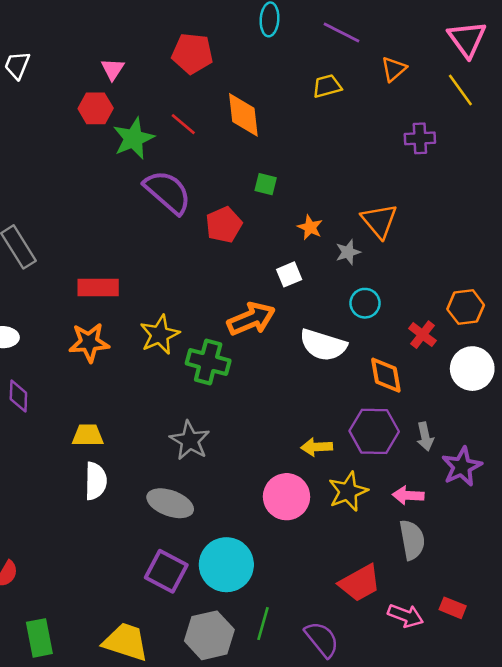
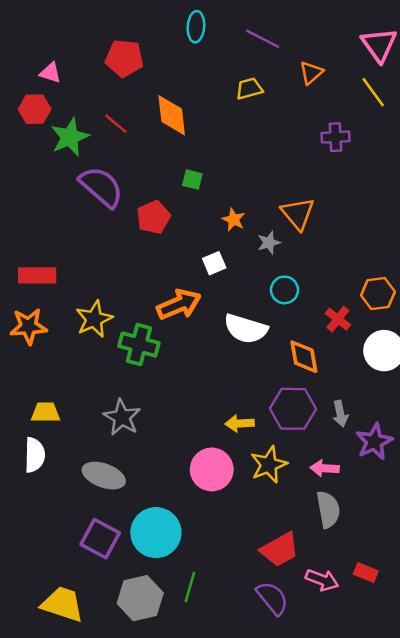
pink triangle: (113, 69) -> (50, 73), turned -45
yellow trapezoid: (88, 435) -> (46, 412), moved
purple semicircle: (322, 639) -> (272, 598), moved

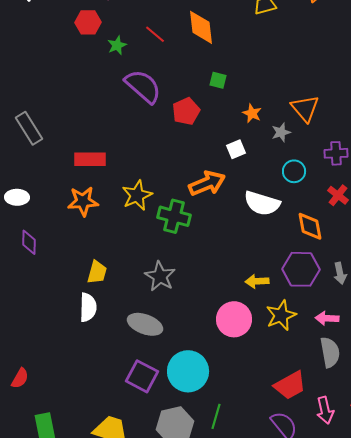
green star: (70, 137) -> (117, 45), size x0.6
purple cross: (335, 137) -> (336, 153), moved
yellow trapezoid: (46, 412) -> (97, 272), turned 105
pink arrow: (322, 580) -> (325, 410), turned 56

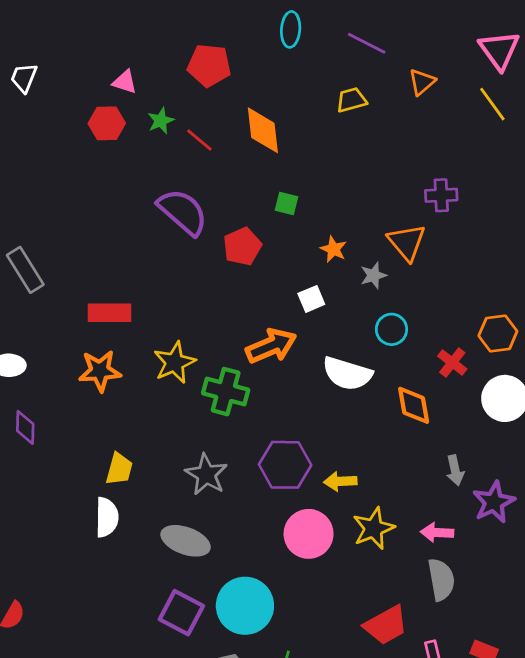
green star: (117, 45) -> (161, 121), moved
purple cross: (336, 153) -> (441, 195), moved
purple hexagon: (301, 269) -> (285, 465), moved

